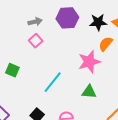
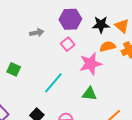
gray arrow: (35, 22) -> (37, 33), moved
pink square: (36, 41) -> (68, 44), moved
orange semicircle: (106, 44) -> (108, 46), turned 35

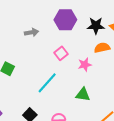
pink square: (68, 44) -> (61, 53), moved
pink star: (91, 64) -> (85, 65), size x0.6

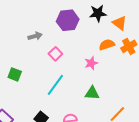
black star: (96, 26) -> (98, 13), moved
pink square: (61, 53) -> (55, 54), moved

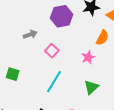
orange semicircle: (107, 45) -> (102, 38), turned 140
green triangle: (92, 93) -> (91, 87), turned -42

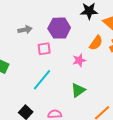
purple hexagon: (62, 16) -> (59, 28), moved
pink square: (52, 51) -> (44, 49), turned 32

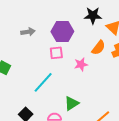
pink square: (44, 49) -> (56, 53), moved
green triangle: (78, 90) -> (72, 103), moved

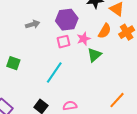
pink star: (81, 64) -> (84, 39), moved
green triangle: (72, 103) -> (94, 55), moved

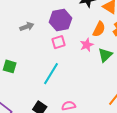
pink star: (84, 39) -> (87, 45), moved
green triangle: (94, 55) -> (105, 55), moved

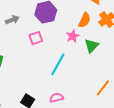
pink square: (59, 42) -> (36, 38), moved
cyan line: (51, 74) -> (58, 64), moved

